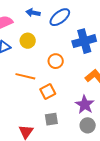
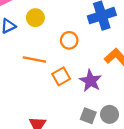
purple star: (85, 105) -> (91, 81), moved
gray square: (51, 119) -> (88, 116), moved, turned 32

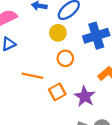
yellow circle: (35, 18) -> (58, 33), moved

